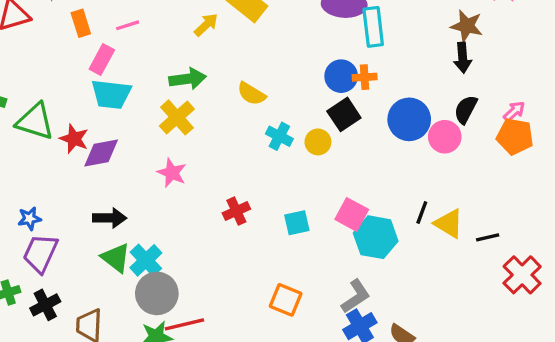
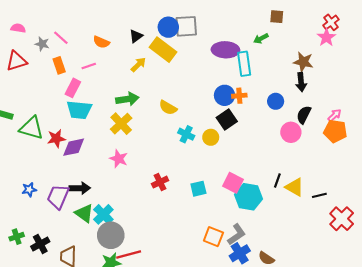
blue circle: (409, 119) -> (276, 101), moved, size x0.6
red star: (74, 139) -> (56, 138), turned -30
purple trapezoid: (40, 253) -> (58, 197), moved
orange square: (286, 300) -> (213, 237), moved

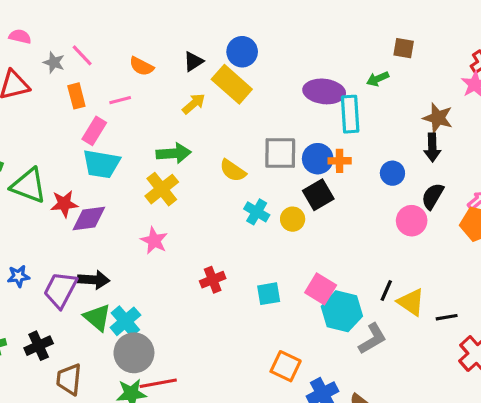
gray square: (186, 26) -> (280, 153), moved
gray L-shape: (237, 234) -> (372, 339), moved
black cross: (40, 244) -> (39, 346), moved

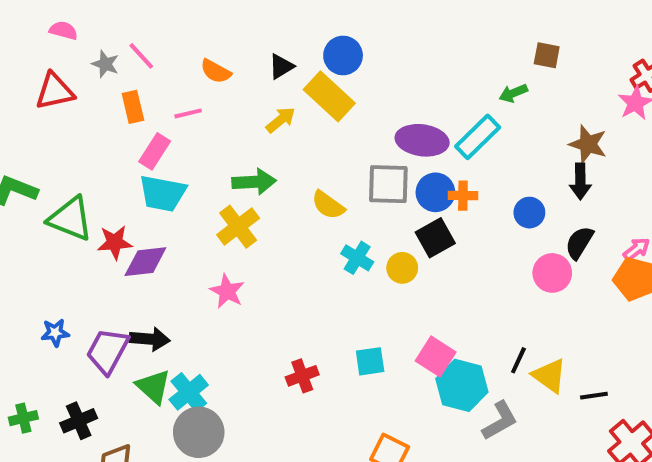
purple ellipse: (324, 91) -> (422, 140), moved
cyan rectangle: (350, 114) -> (478, 137), turned 48
red cross: (213, 280) -> (302, 376), moved

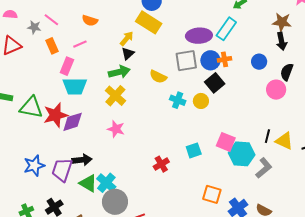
black triangle: (281, 66) -> (128, 54), moved
red star: (115, 242) -> (56, 115), size x1.4
blue star: (55, 333) -> (34, 166), size x1.5

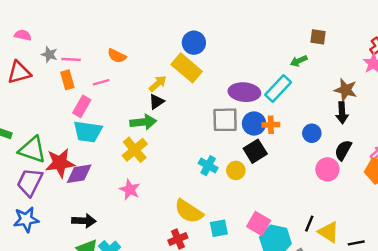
pink line: (51, 20) -> (71, 59), moved, turned -42
yellow semicircle: (158, 77) -> (189, 211), moved, size x1.4
purple trapezoid: (62, 170) -> (30, 182), moved

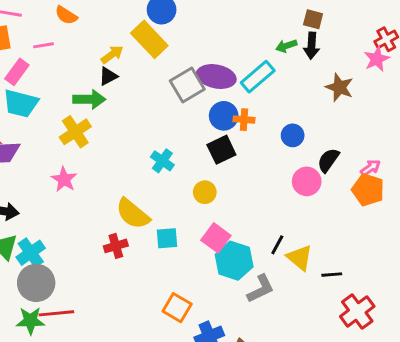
black arrow: (342, 113) -> (312, 46), moved
gray square: (225, 120) -> (187, 85), moved, turned -36
yellow circle: (236, 170) -> (205, 192), moved

